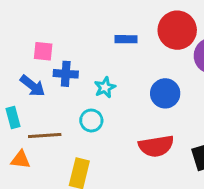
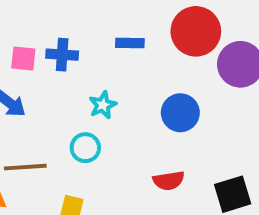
blue cross: (66, 74) -> (62, 55), moved
red semicircle: (156, 146) -> (169, 181), size x0.7

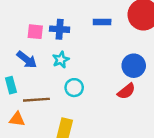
cyan star: (103, 105) -> (61, 60), moved
red semicircle: (169, 181) -> (126, 91), moved, turned -30

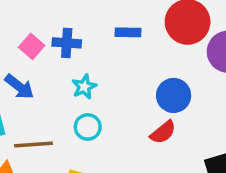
pink square: (35, 32) -> (32, 46), turned 35
cyan star: (61, 60) -> (84, 87), moved

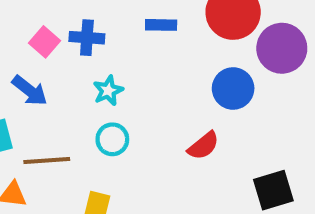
blue circle: (174, 95) -> (233, 88), moved

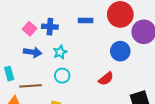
blue arrow: (30, 91) -> (33, 52), moved, turned -30

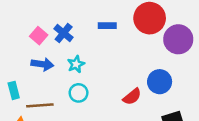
blue cross: (50, 27) -> (64, 33), turned 35
blue circle: (120, 51) -> (160, 82), moved

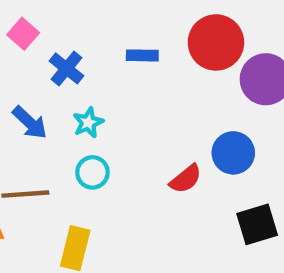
pink square: (39, 36) -> (23, 34), moved
blue arrow: (42, 64) -> (30, 123), turned 35

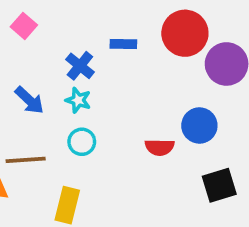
blue cross: (67, 68) -> (80, 66), moved
cyan star: (88, 123) -> (78, 100), turned -30
red semicircle: (186, 179) -> (160, 147), turned 40

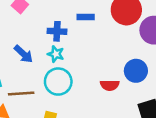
blue cross: (80, 66) -> (57, 31), turned -36
cyan circle: (82, 142) -> (58, 82), size x1.5

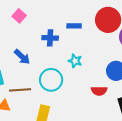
cyan star: (56, 54) -> (75, 61), moved
red semicircle: (110, 85) -> (99, 91), moved

